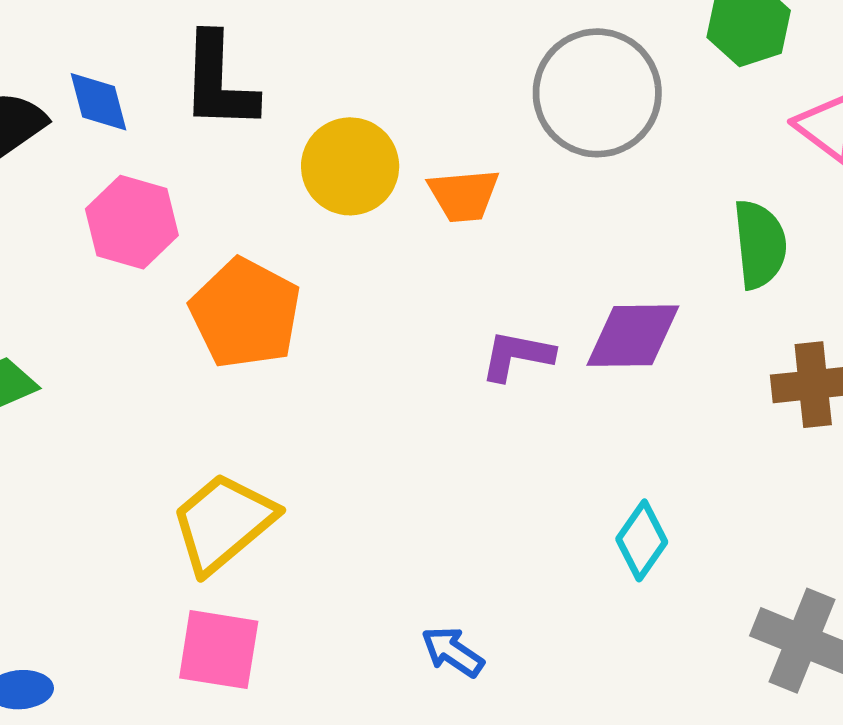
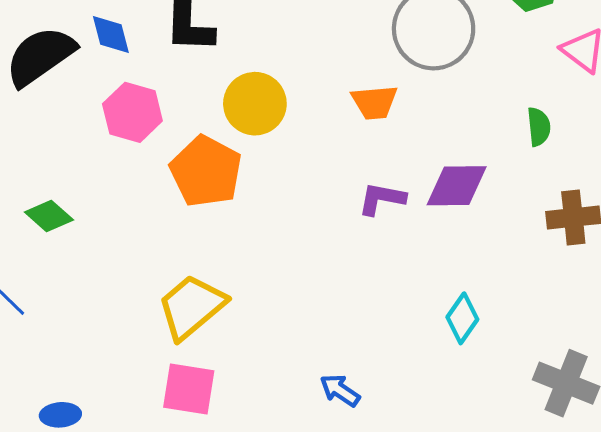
yellow circle: (350, 166) -> (255, 104), moved
orange trapezoid: (464, 195) -> (374, 102), moved
green semicircle: (760, 244) -> (539, 127), size x0.7

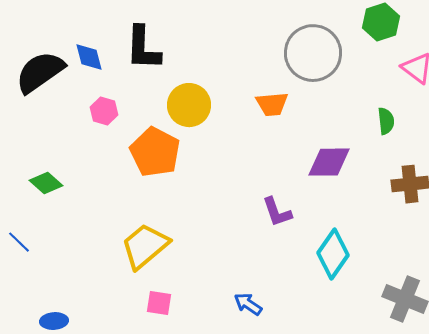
pink hexagon: (132, 112) -> (104, 111), size x0.7
purple L-shape: (382, 199) -> (277, 212), moved, turned -120
cyan diamond: (462, 318) -> (333, 254), size x1.4
pink square: (189, 389) -> (159, 303), moved, size x0.7

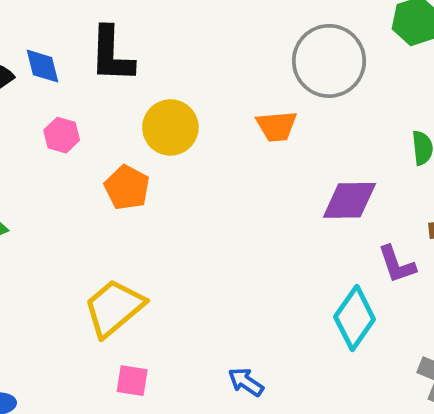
orange pentagon: (155, 152) -> (127, 188), size x0.7
purple L-shape: (277, 212) -> (397, 264), moved

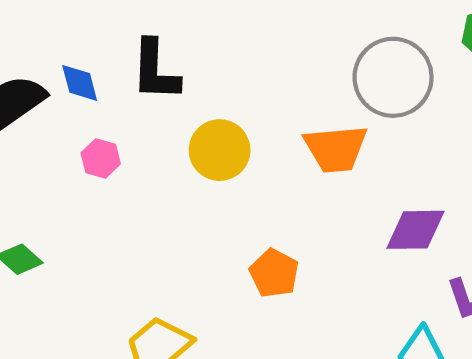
orange trapezoid: (277, 126) -> (336, 149), size x1.4
orange pentagon: (127, 188) -> (274, 273), moved

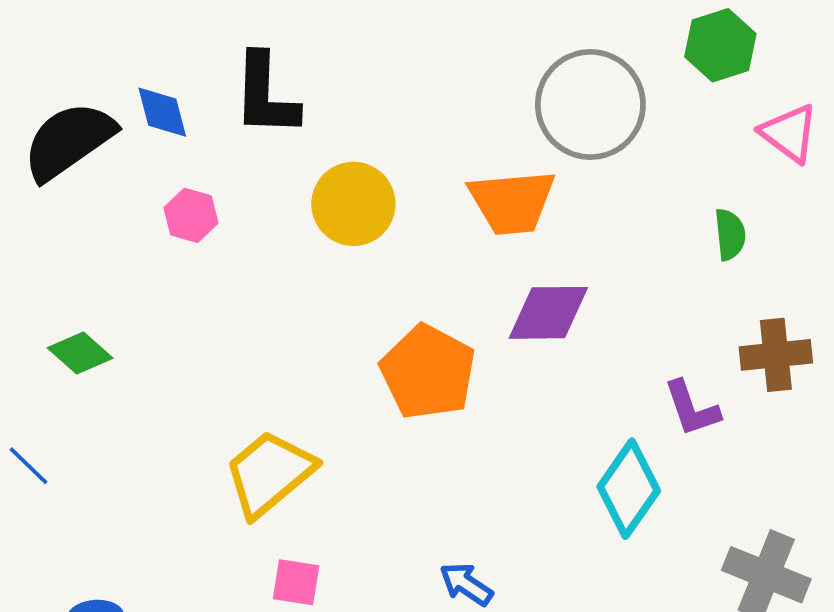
purple diamond: (415, 230) -> (548, 313), moved
orange pentagon: (274, 273) -> (428, 372), size x1.4

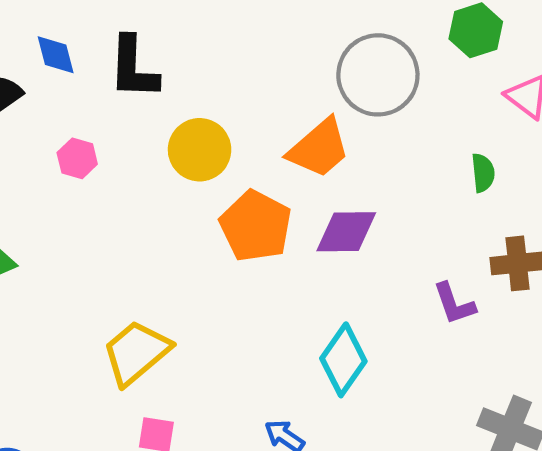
blue diamond: (162, 112) -> (56, 55), moved
orange trapezoid: (512, 202) -> (319, 148), turned -36
orange pentagon: (428, 372) -> (256, 226), moved
cyan diamond: (629, 489) -> (343, 360), moved

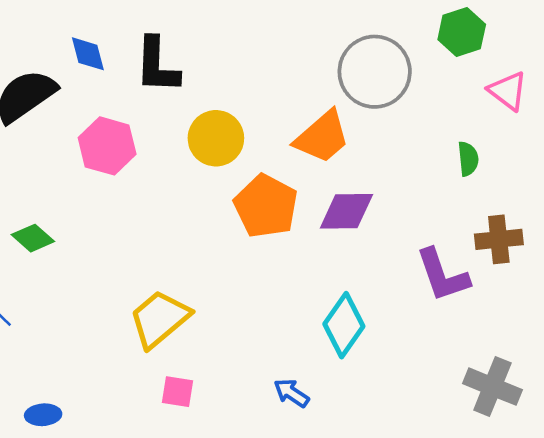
pink hexagon: (77, 158) -> (107, 146), size x1.6
purple L-shape: (454, 304) -> (442, 275), size x1.4

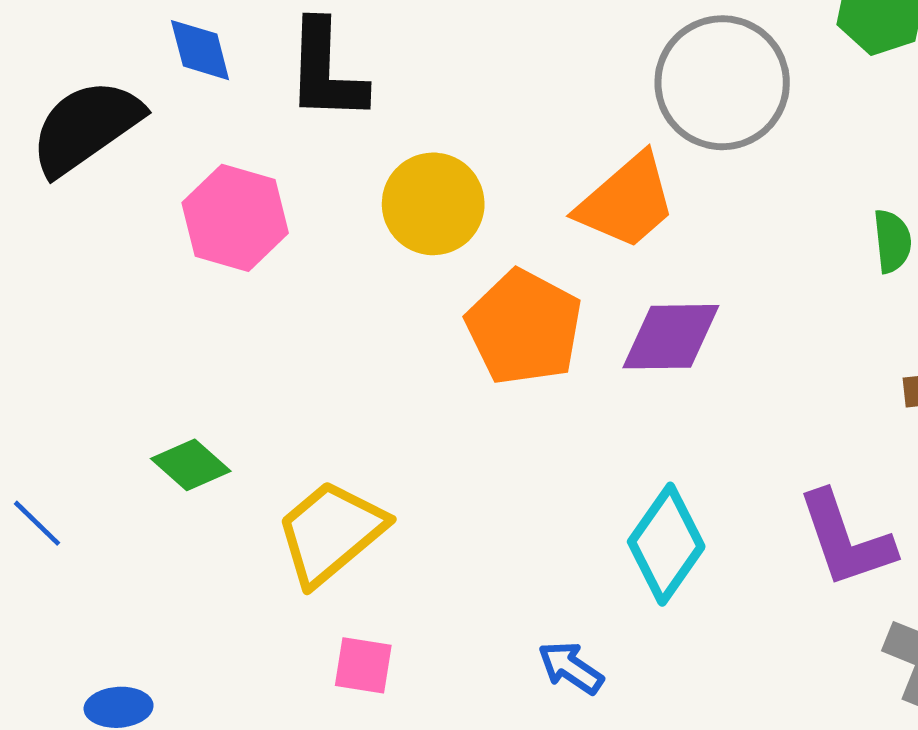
green diamond: (33, 238) -> (191, 465), moved
purple L-shape: (442, 275) -> (846, 539), moved

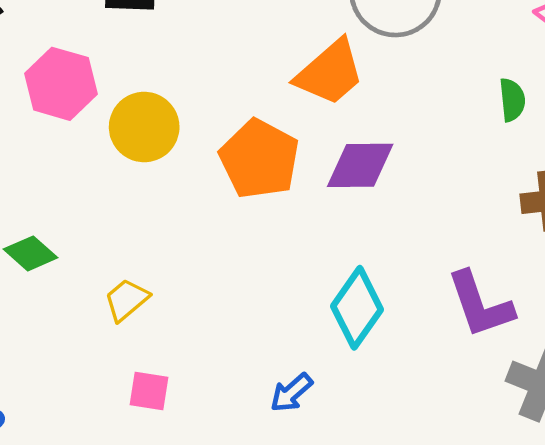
yellow circle: (433, 204) -> (144, 127), moved
yellow trapezoid: (331, 532) -> (127, 300), size x0.6
blue arrow: (571, 668) -> (291, 393), turned -75

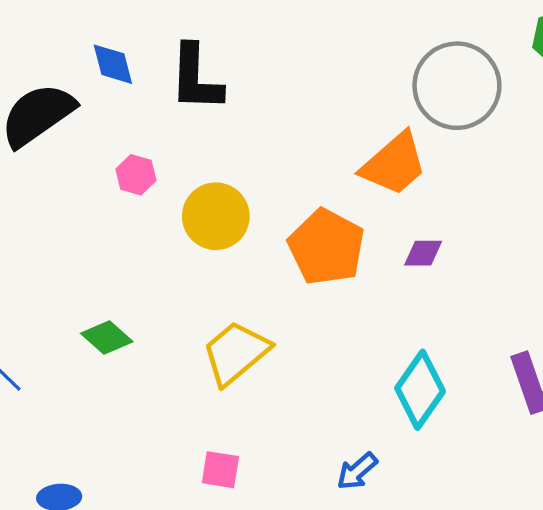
pink hexagon: (61, 84) -> (136, 175), size x0.6
purple diamond: (360, 165) -> (423, 253), size x0.6
yellow trapezoid: (127, 300) -> (236, 353), moved, size x1.6

